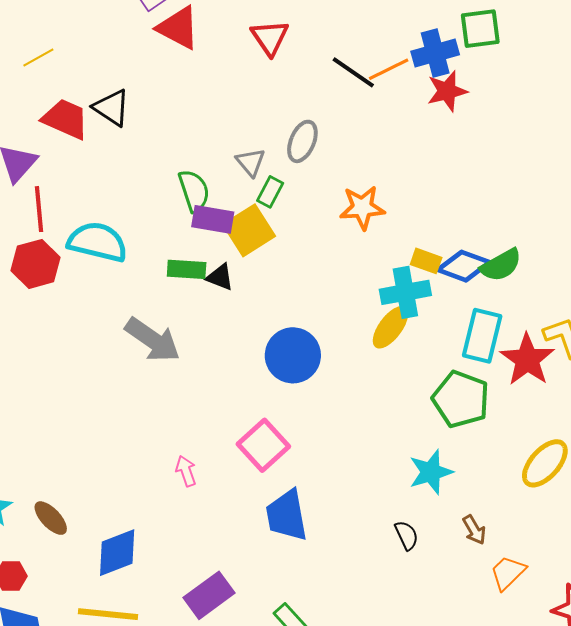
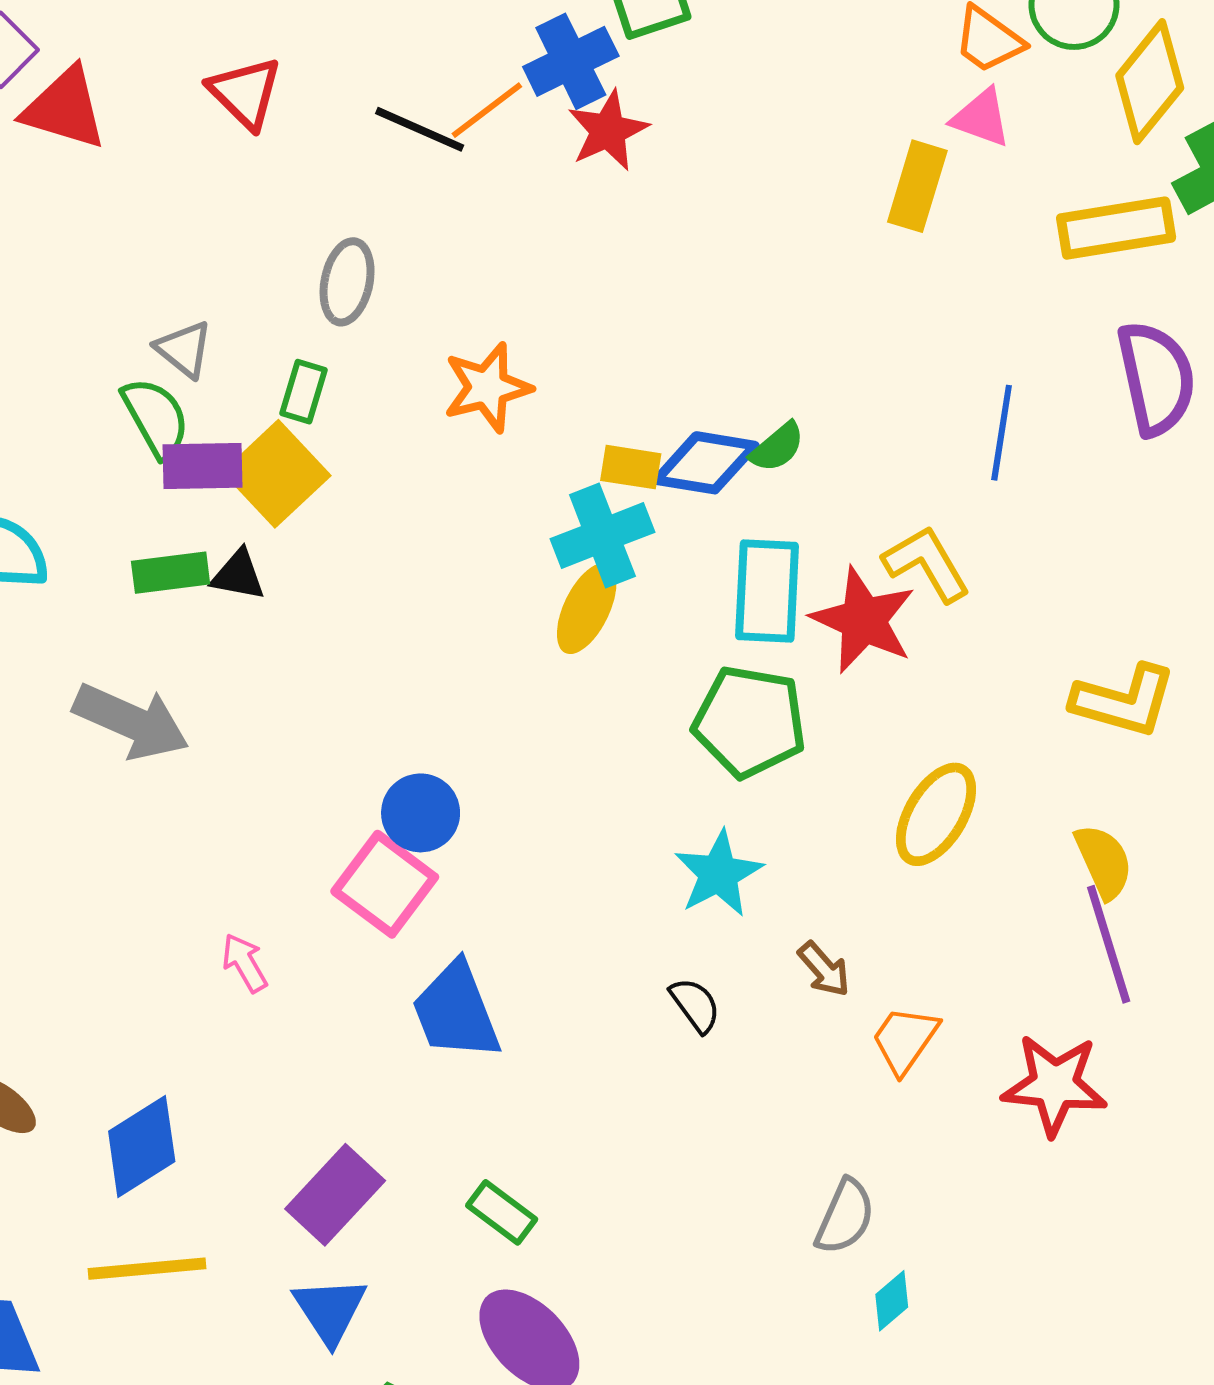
gray triangle: (251, 162) -> (184, 349), moved
green semicircle: (501, 265) -> (777, 447), size x0.7
blue circle: (293, 355) -> (421, 813), moved, size x0.7

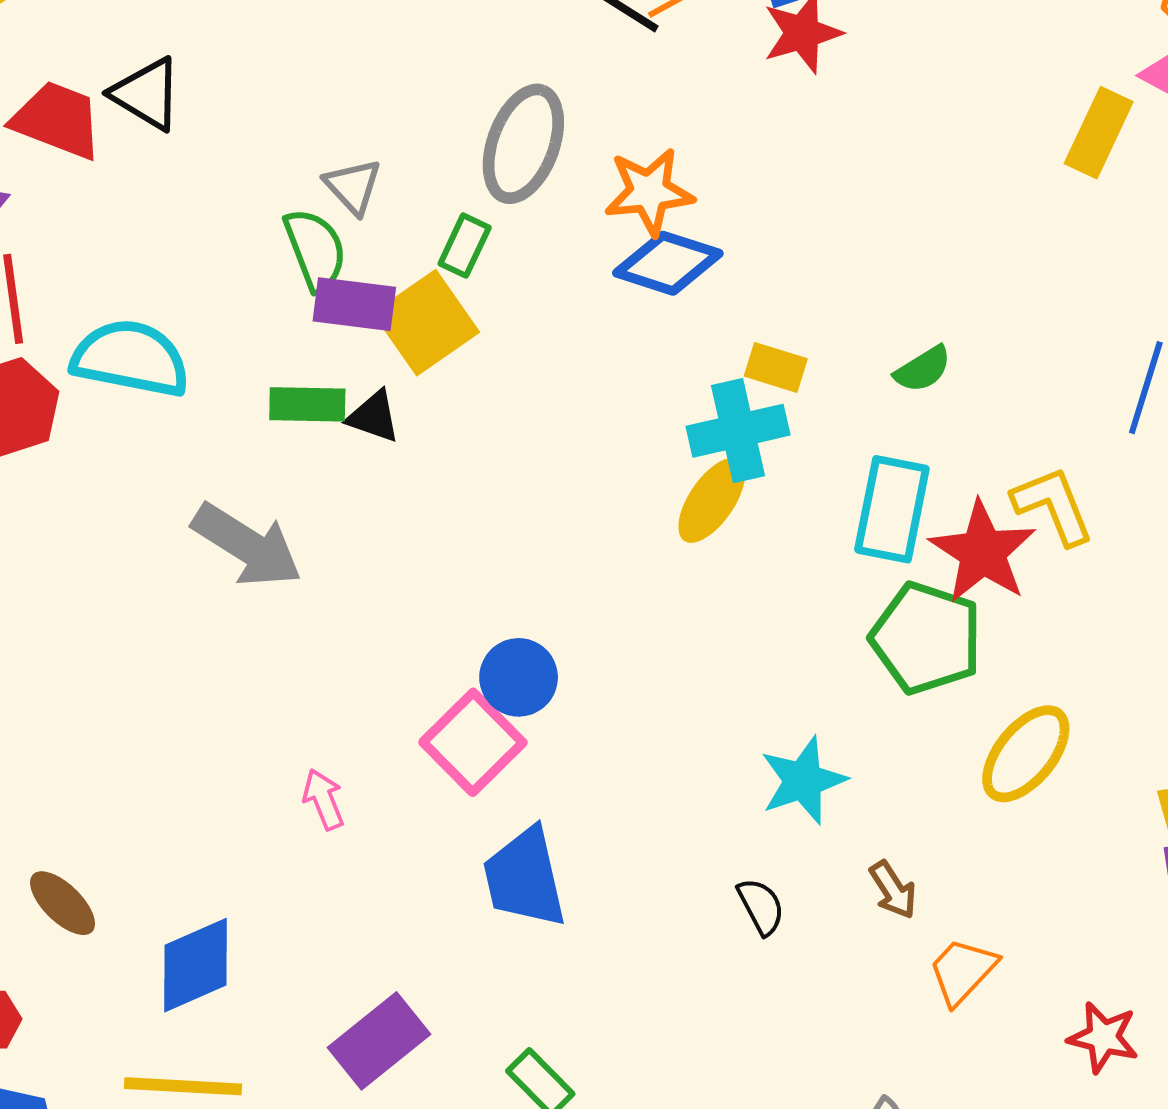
gray ellipse: (347, 282) -> (523, 144), size x1.4
orange star: (487, 387) -> (649, 192), moved
blue diamond: (706, 463) -> (668, 263), moved
green pentagon: (750, 722) -> (926, 638), moved
red star: (1055, 1085) -> (1103, 1037), size x0.7

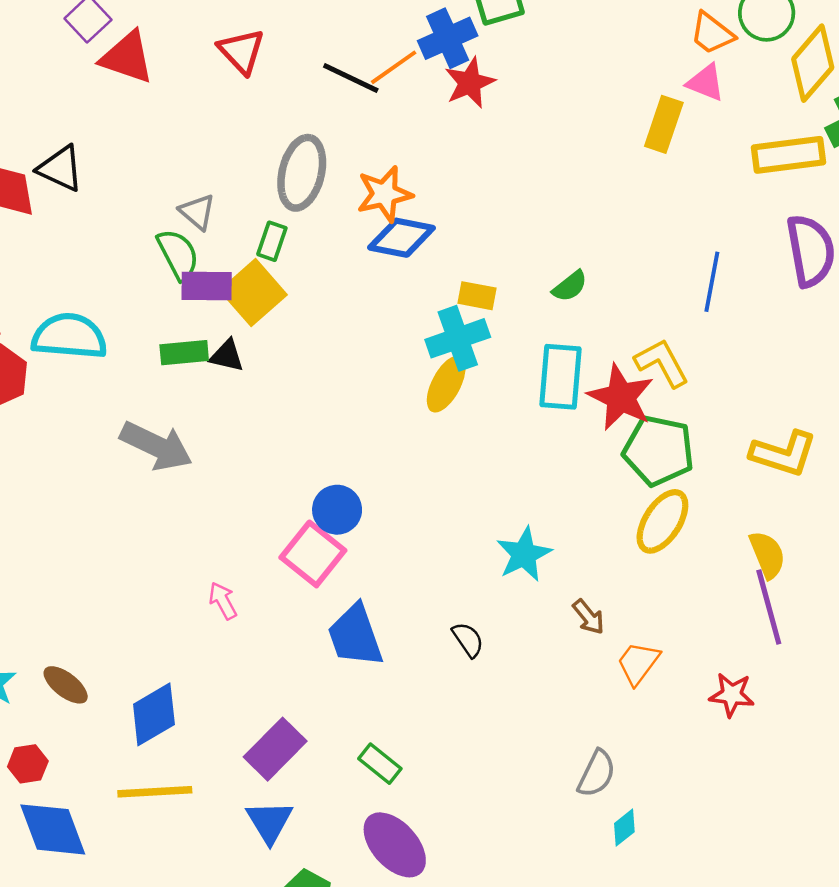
green pentagon: (926, 638) -> (658, 451), moved
black semicircle: (761, 906) -> (468, 640), moved

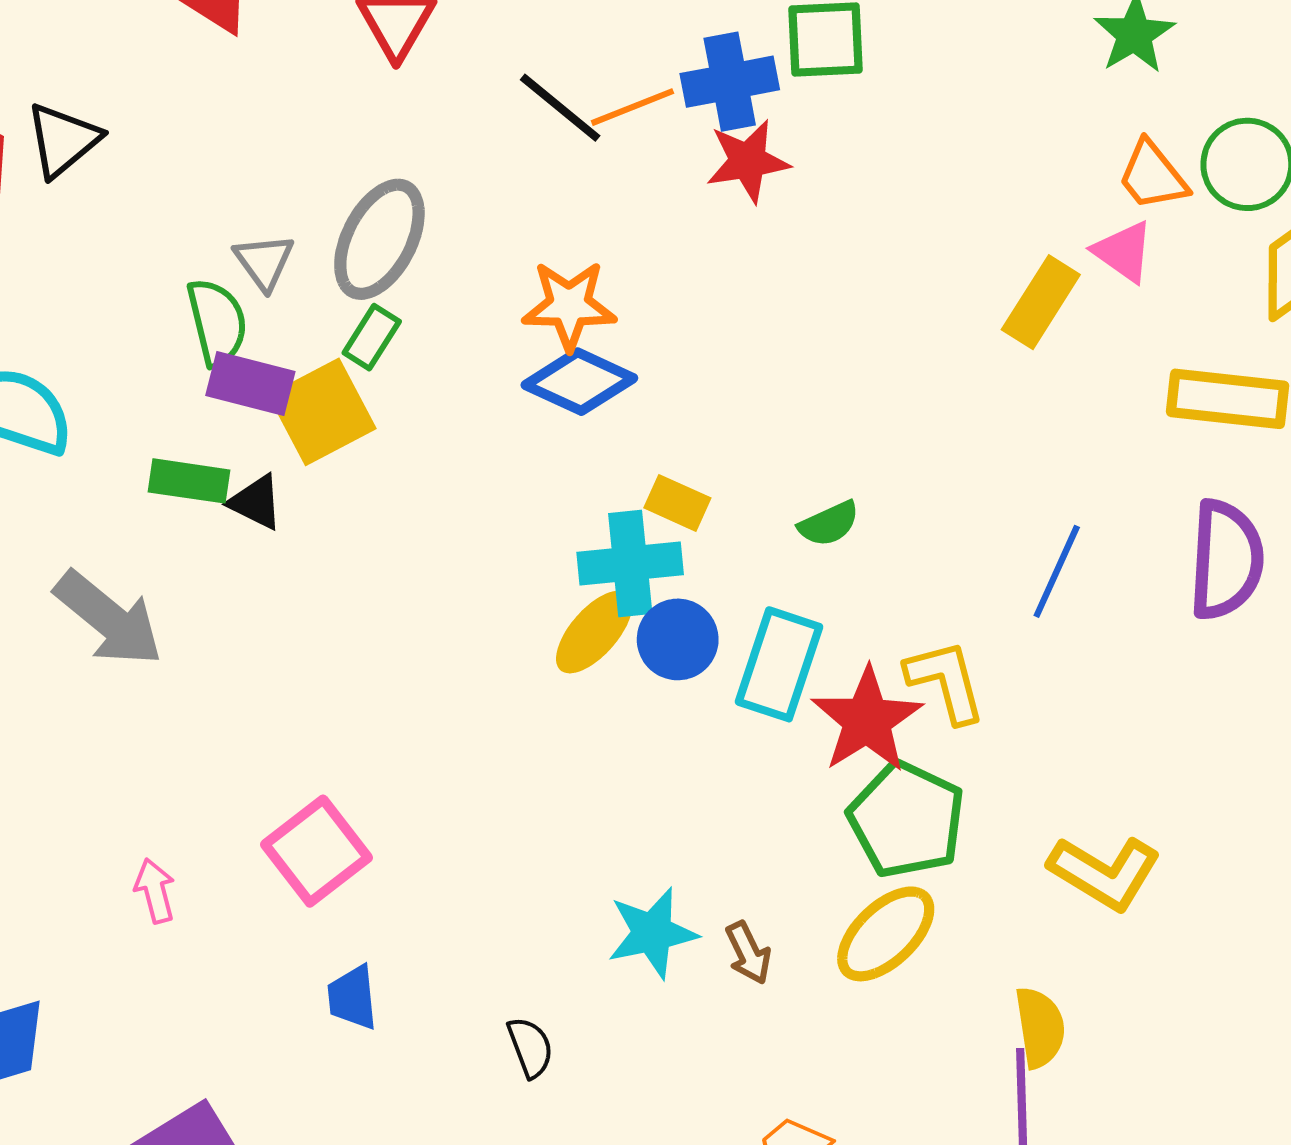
black triangle: (60, 168) -> (63, 140), turned 42
gray ellipse: (302, 173) -> (379, 239), moved
blue circle: (337, 510) -> (678, 639), moved
brown arrow: (589, 617) -> (748, 953), moved
blue trapezoid: (355, 636) -> (352, 997), size x0.6

